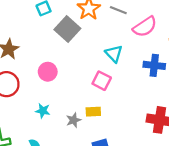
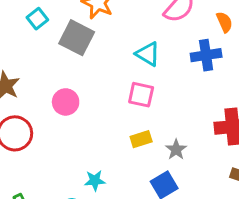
cyan star: (43, 111) -> (95, 181), moved
gray star: (74, 120) -> (176, 150), moved

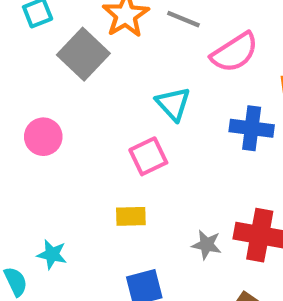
pink square: (141, 95) -> (148, 156), turned 36
gray star: (176, 150) -> (207, 245), moved, turned 30

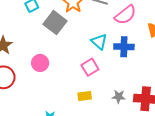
blue cross: (252, 128) -> (124, 47), moved
gray star: (207, 245) -> (119, 97), moved

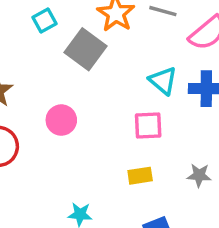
pink square: (90, 67) -> (148, 125), turned 30

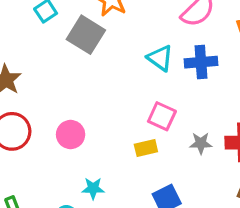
pink circle: (61, 120) -> (71, 135), moved
pink square: (148, 125) -> (162, 116), moved, turned 32

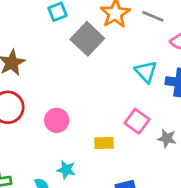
gray star: (201, 143) -> (167, 138), moved
yellow rectangle: (146, 148) -> (104, 143), moved

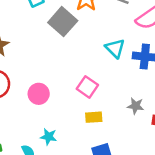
pink square: (137, 121) -> (87, 87), moved
yellow rectangle: (104, 143) -> (94, 117), moved

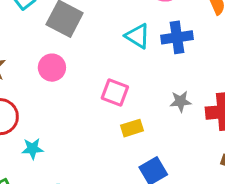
pink circle: (39, 94) -> (52, 68), moved
cyan star: (49, 137) -> (32, 149), moved

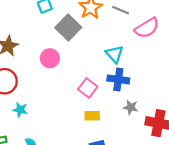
blue cross: (177, 37) -> (118, 79), moved

